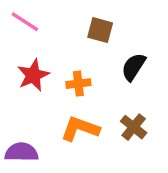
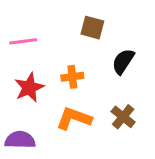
pink line: (25, 22) -> (23, 41), moved, turned -40
red star: (33, 75) -> (29, 88), moved

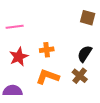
brown square: (92, 28) -> (88, 18), moved
black semicircle: (123, 61) -> (85, 54), moved

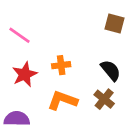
pink line: (15, 27) -> (19, 35), turned 42
black semicircle: (85, 54) -> (111, 70), turned 108

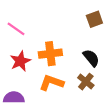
brown square: (115, 23) -> (94, 19), turned -35
orange cross: (61, 65) -> (50, 54), size x1.5

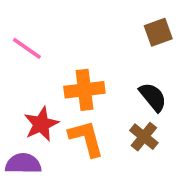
red star: (20, 61) -> (41, 124), moved
orange L-shape: (51, 83) -> (86, 138), turned 55

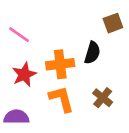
black semicircle: (153, 97) -> (92, 53), moved, turned 55
red star: (41, 124) -> (24, 75), moved

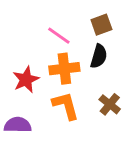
brown square: (113, 23) -> (101, 25), moved
pink line: (19, 35) -> (59, 36), moved

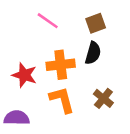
pink line: (59, 36) -> (48, 21), moved
red star: (26, 80) -> (24, 75), turned -30

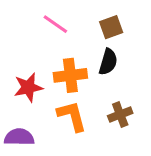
red star: (24, 75) -> (28, 87), turned -30
brown cross: (103, 98) -> (120, 115), turned 30

